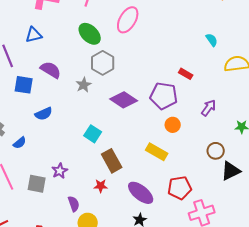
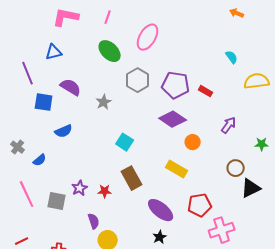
gray hexagon: (103, 63) -> (138, 80), moved
purple pentagon: (164, 96) -> (176, 85), moved
purple diamond: (124, 100) -> (173, 119), moved
cyan square: (93, 134) -> (125, 142), moved
red star: (101, 186) -> (105, 191), moved

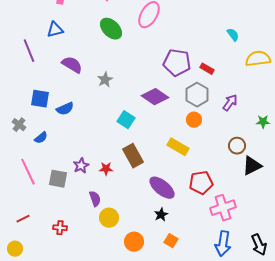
gray hexagon: (138, 80) -> (197, 95), moved
blue square: (44, 102) -> (40, 99), moved
purple diamond: (173, 119) -> (155, 97), moved

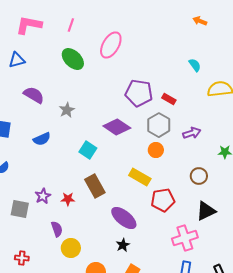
purple arrow: (230, 103) -> (192, 133), turned 36
blue semicircle: (65, 109) -> (42, 139), moved
black triangle: (252, 166) -> (206, 211), moved
red pentagon: (201, 183) -> (163, 200), moved

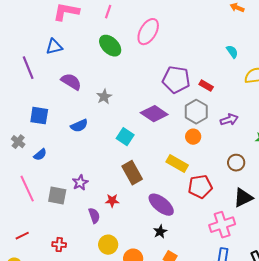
red star: (68, 199) -> (112, 201), moved
yellow circle: (71, 248) -> (108, 245), moved

